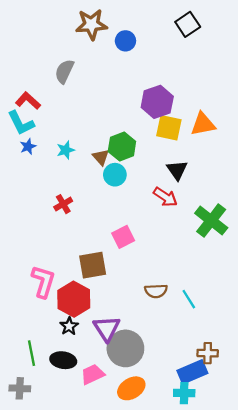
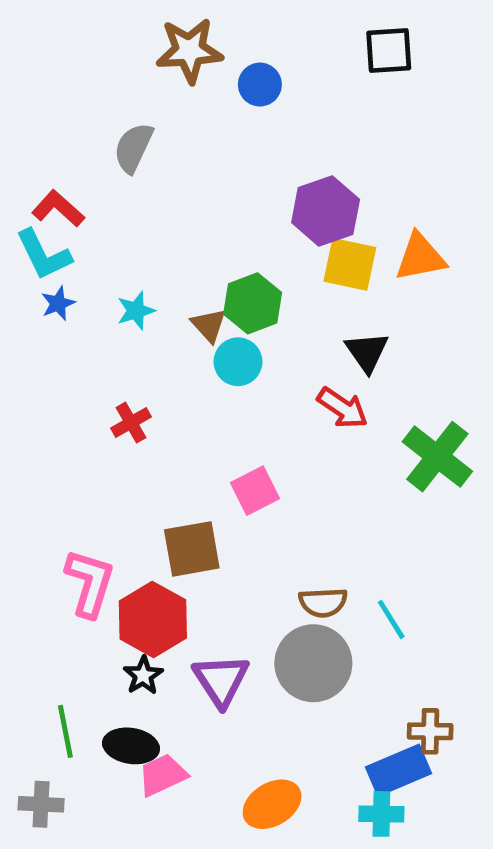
black square: (188, 24) -> (389, 50), turned 30
gray circle: (125, 348) -> (313, 663), moved
pink trapezoid: (93, 374) -> (163, 775), moved

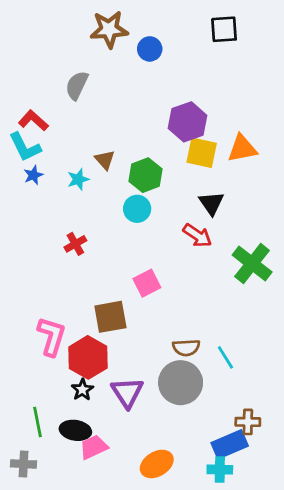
brown triangle: (209, 325) -> (105, 160), moved

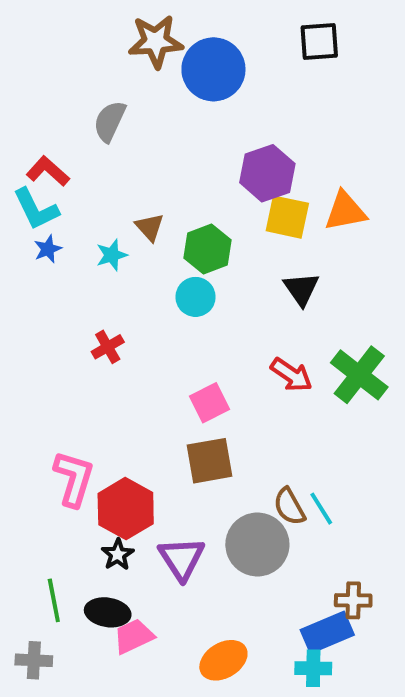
blue circle: (150, 49) -> (213, 69), size x1.8
red arrow: (197, 235) -> (291, 375), moved
brown square: (110, 317) -> (209, 461), moved
brown semicircle: (186, 348) -> (289, 507), moved, turned 64

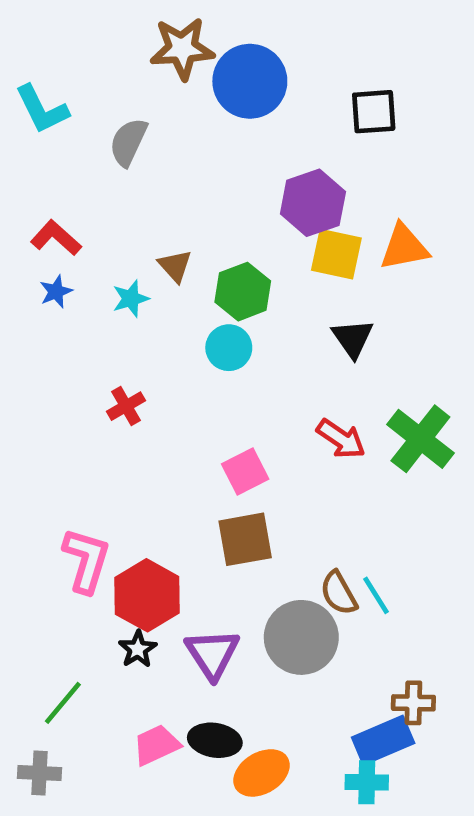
black square: (319, 41) -> (374, 112), moved
red L-shape: (48, 171) -> (56, 238), moved
cyan L-shape: (36, 209) -> (42, 109), moved
green line: (54, 600) -> (63, 703), turned 51
black ellipse: (108, 612) -> (215, 740), moved

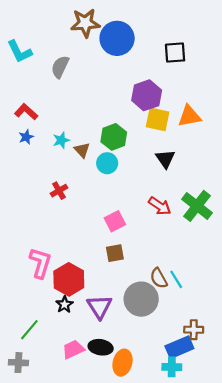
brown triangle: (175, 266) -> (82, 150), moved
brown square: (245, 539) -> (115, 253), size x0.7
orange ellipse: (262, 773) -> (123, 363), turned -45

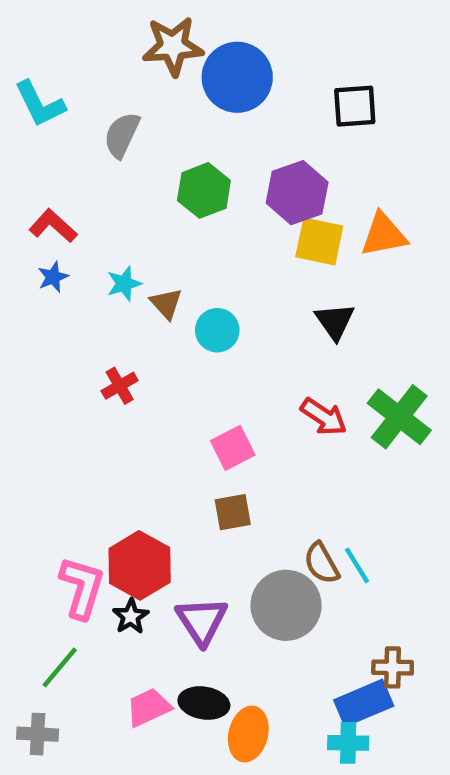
green hexagon: (114, 137) -> (204, 190), moved
pink L-shape: (40, 263) -> (82, 588), moved

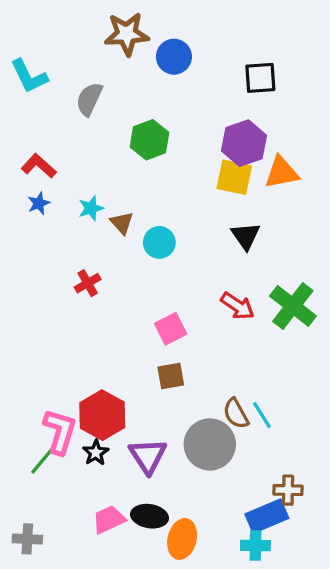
blue circle: (237, 77) -> (174, 57), size x0.7
purple hexagon: (297, 193) -> (244, 143), moved
green line: (60, 667) -> (44, 459), moved

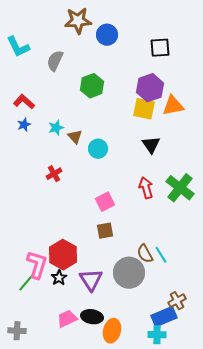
red arrow: (238, 306) -> (146, 188), turned -140
brown cross: (288, 490) -> (177, 301), turned -30

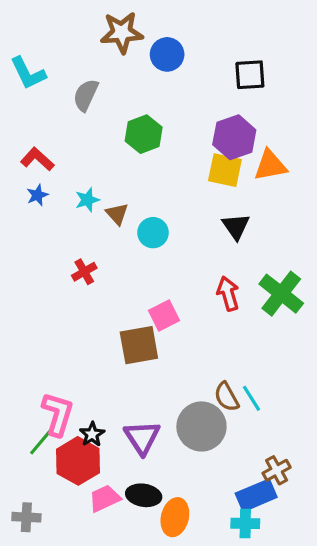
brown square: (105, 231) -> (139, 345), moved, size x1.5
red hexagon: (63, 255) -> (78, 461), moved

